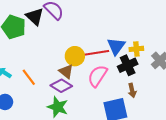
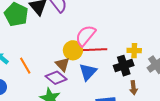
blue triangle: (116, 46) -> (88, 72), moved
pink semicircle: (97, 76) -> (86, 36), moved
brown arrow: (132, 90) -> (133, 88), moved

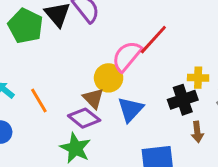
red line: (95, 50) -> (153, 40), moved, turned -45

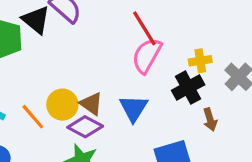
red line: (153, 40) -> (144, 28), turned -64
pink semicircle: (127, 56) -> (147, 56), moved
yellow circle: (109, 78) -> (62, 105), moved

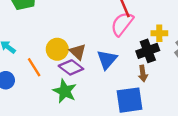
orange line: (33, 117) -> (34, 67), moved
brown arrow: (210, 119) -> (143, 73), moved

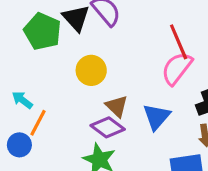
yellow circle: (57, 49) -> (91, 70), moved
orange line: (34, 67) -> (38, 123), moved, turned 60

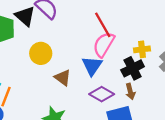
blue triangle: (157, 117) -> (92, 66), moved
purple diamond: (108, 127) -> (102, 94), moved

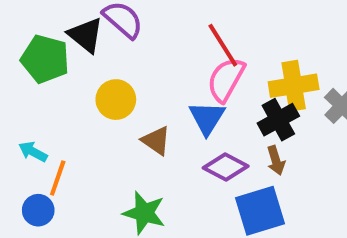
yellow cross: (142, 49) -> (294, 86), size x1.6

